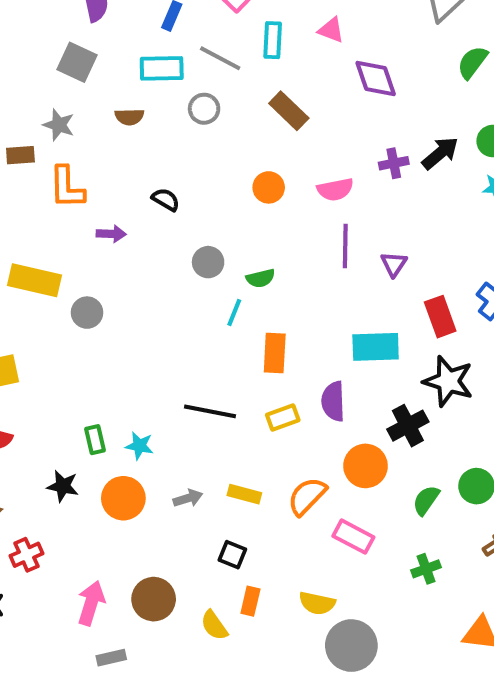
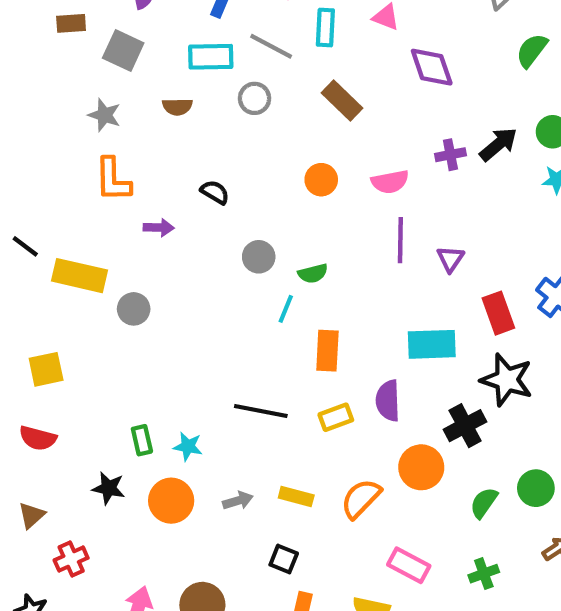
brown rectangle: (20, 155) -> (71, 23), moved
pink rectangle: (353, 537) -> (409, 565), moved

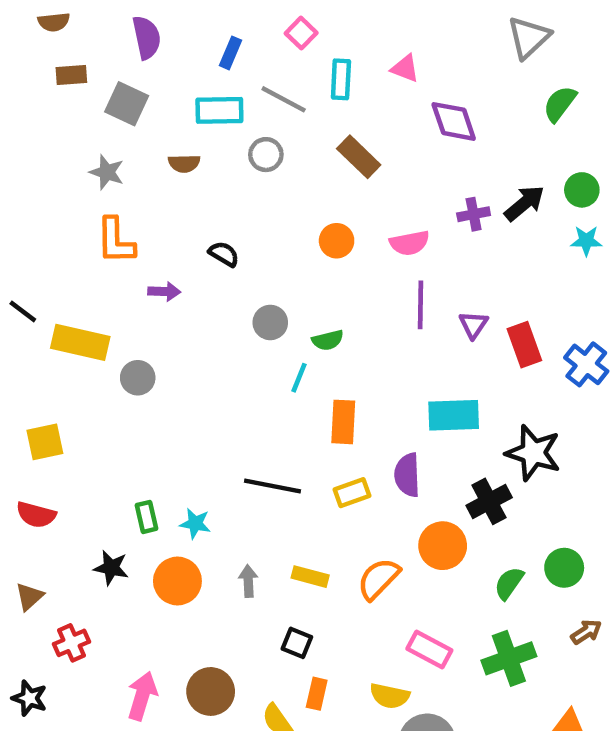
red rectangle: (498, 313) -> (524, 345), moved
gray arrow: (238, 501) -> (248, 581), turned -76
green cross: (484, 574) -> (509, 658), size x1.6

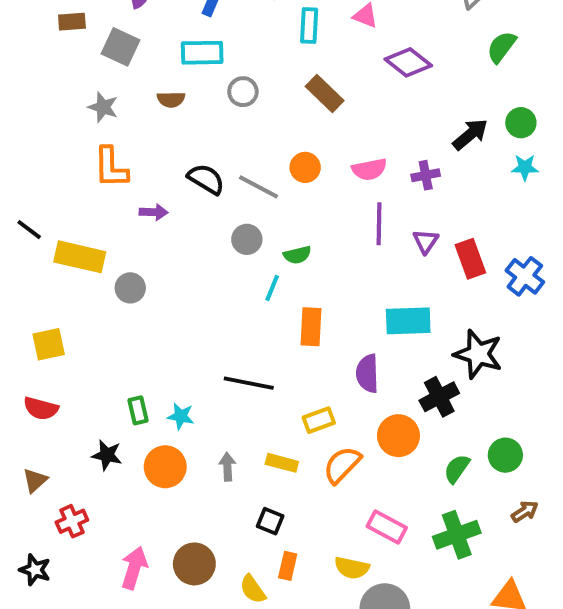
gray line: (284, 99) -> (259, 187), moved
purple diamond: (454, 121) -> (408, 62), turned -33
purple cross: (474, 214) -> (426, 175), moved
black semicircle: (224, 254) -> (206, 179), size x1.4
yellow rectangle: (352, 493) -> (319, 420), moved

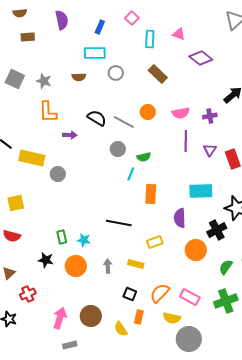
gray square: (121, 47) -> (15, 79), moved
orange semicircle: (342, 465) -> (160, 293), moved

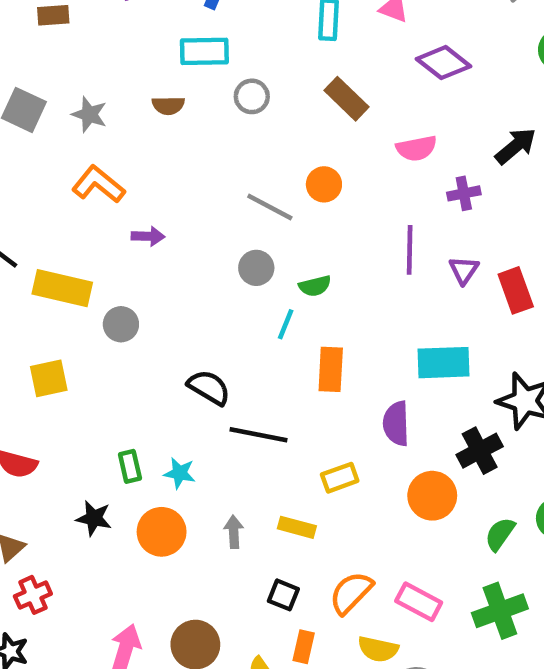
orange L-shape: (48, 112) -> (98, 184), turned 130
pink semicircle: (181, 113) -> (416, 148), moved
black semicircle: (97, 118) -> (209, 387), moved
yellow square: (16, 203) -> (49, 378), moved
red cross: (28, 294) -> (33, 595), moved

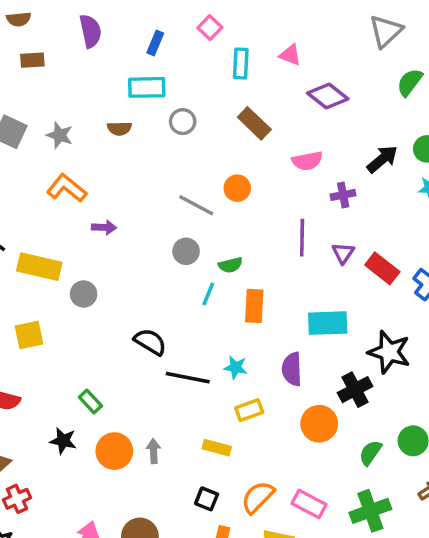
red rectangle: (516, 290) -> (382, 268), turned -32
orange rectangle: (331, 369) -> (254, 306), moved
green rectangle: (130, 466) -> (90, 402), turned -30
cyan star: (180, 473) -> (236, 367), moved
gray arrow: (234, 532) -> (154, 451), moved

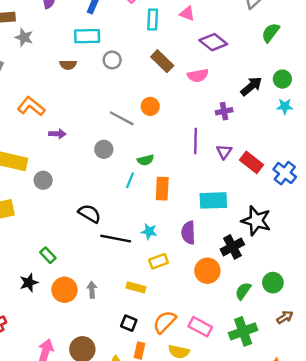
gray star: (60, 135) -> (24, 37), moved
pink semicircle: (307, 161) -> (198, 75), moved
gray circle: (186, 251) -> (104, 149), moved
black star: (63, 441) -> (29, 283), turned -30

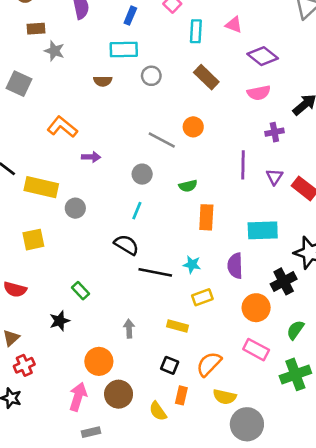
pink semicircle: (198, 75) -> (259, 93), moved
cyan line: (130, 180) -> (137, 211), moved
orange circle: (65, 290) -> (99, 361), moved
pink rectangle: (200, 327) -> (256, 350), moved

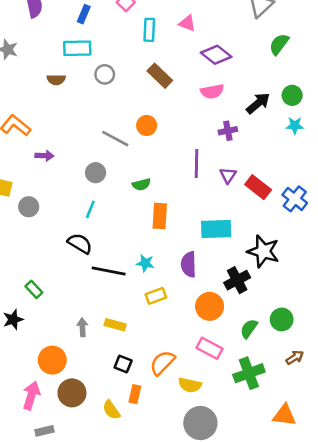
yellow rectangle: (177, 326) -> (115, 325), moved
yellow semicircle: (225, 397) -> (190, 385), moved

